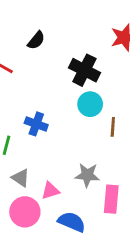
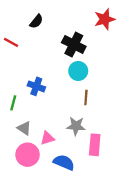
brown line: (113, 127) -> (86, 97), moved

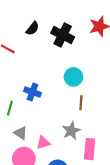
black cross: (74, 45) -> (63, 35), moved
gray star: (76, 126) -> (71, 131), turned -30

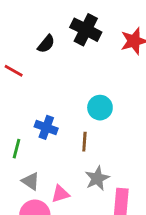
black cross: (63, 35) -> (86, 30), moved
brown line: (81, 103) -> (84, 142), moved

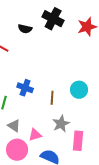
black semicircle: (46, 44) -> (25, 29), turned 64
cyan circle: (100, 108) -> (79, 90), moved

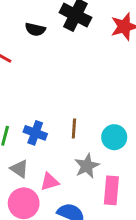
blue cross: (25, 88) -> (35, 133), moved
cyan circle: (79, 90) -> (114, 137), moved

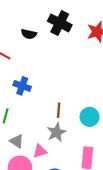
blue cross: (35, 133) -> (22, 86), moved
gray star: (87, 166) -> (56, 132), moved

